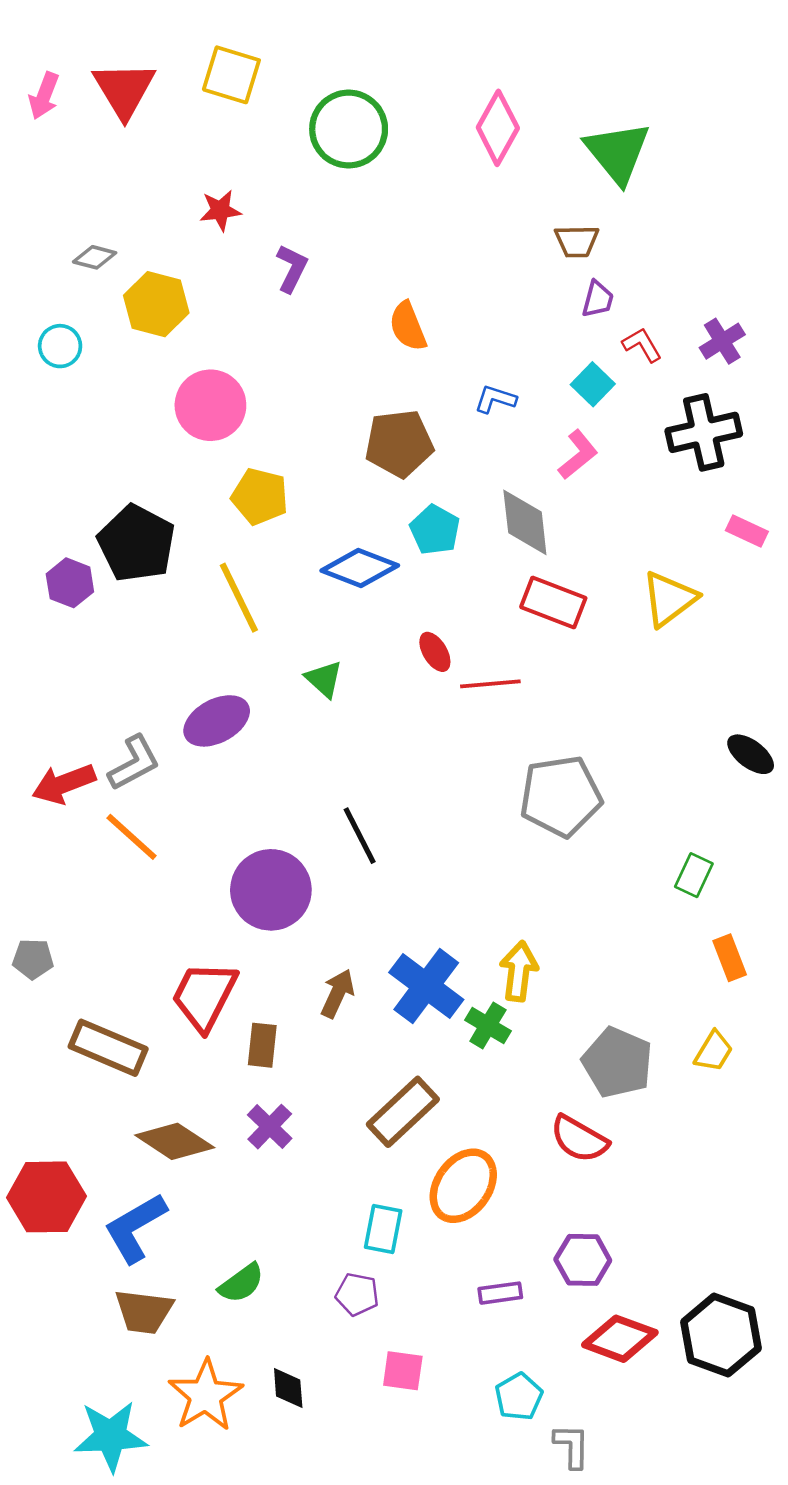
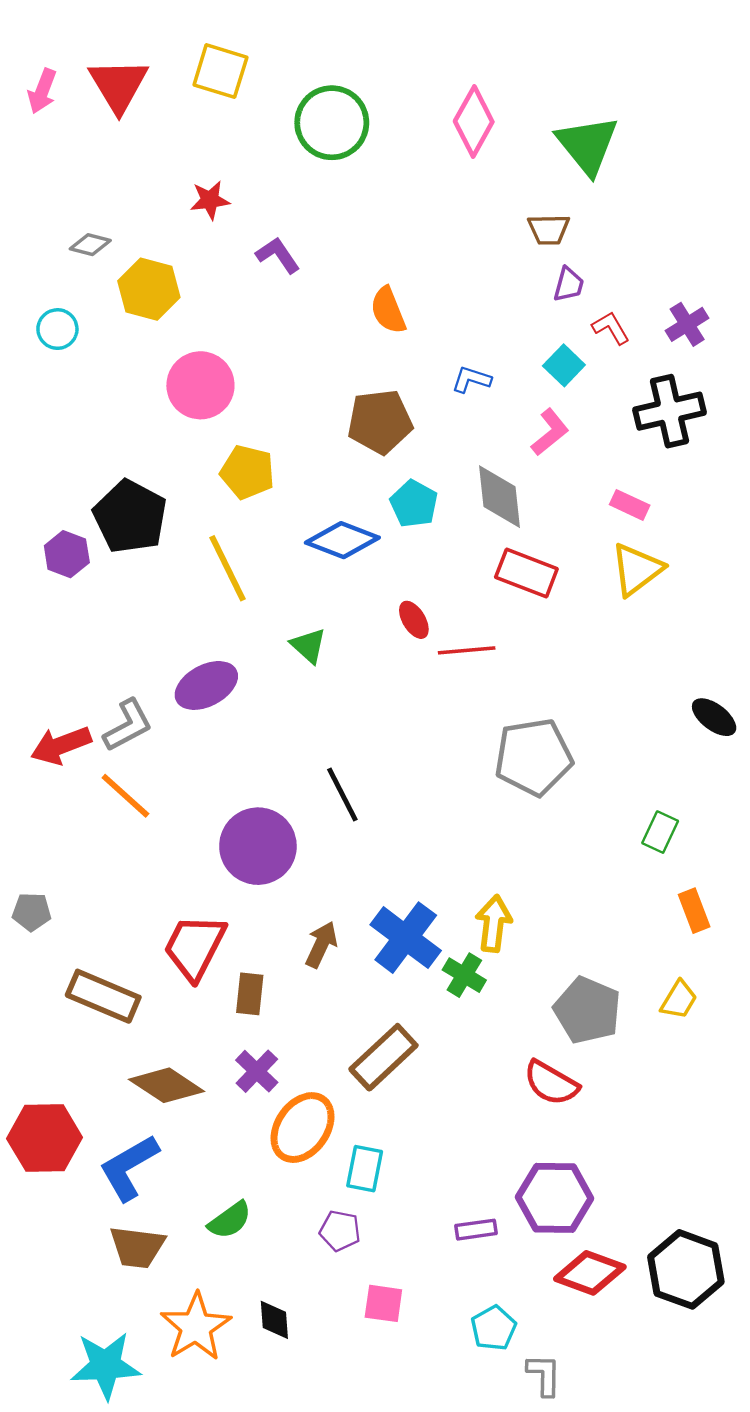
purple L-shape: (292, 268) -> (278, 255), turned -60
pink rectangle: (747, 531) -> (630, 505), moved
orange ellipse: (463, 1186) -> (303, 1128), moved
purple hexagon: (583, 1260) -> (555, 1198), size x1.4

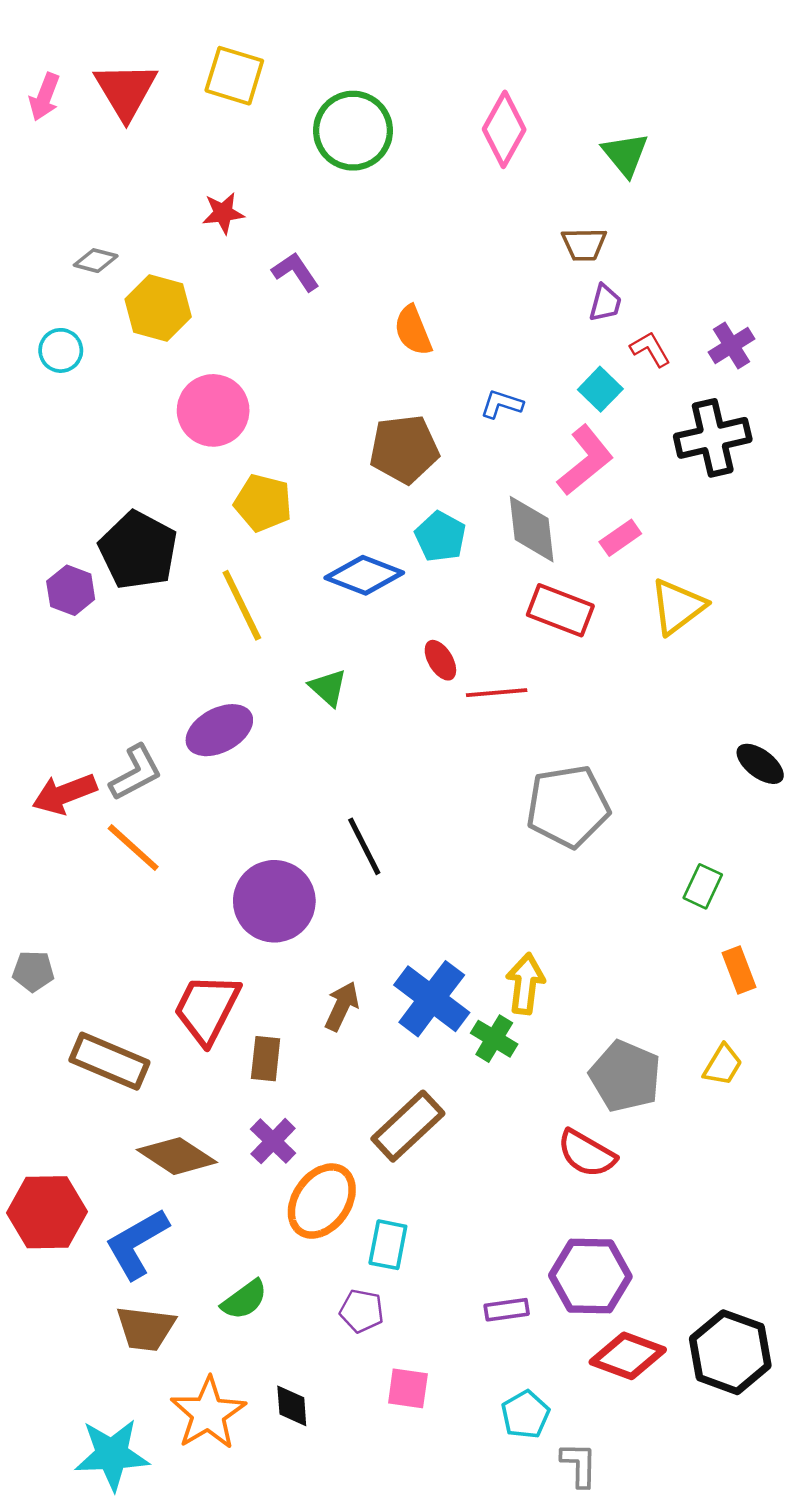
green triangle: (587, 145) -> (625, 154), size x0.7
pink L-shape: (550, 432) -> (585, 460), size x1.4
pink rectangle: (630, 505) -> (620, 538), moved, turned -60

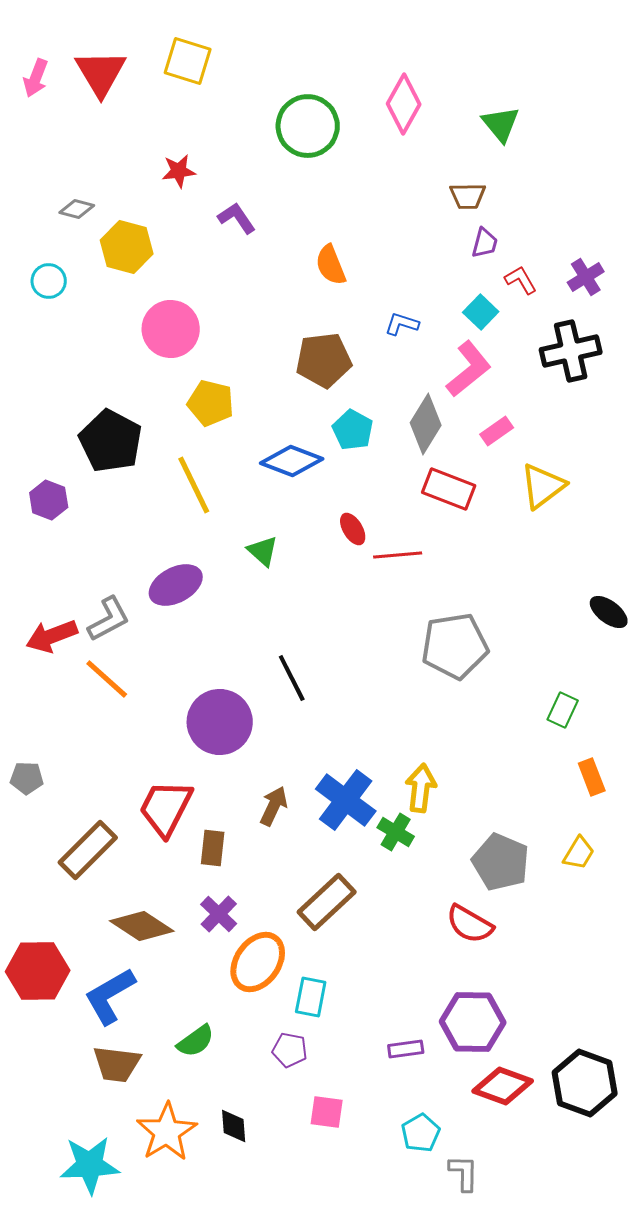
green circle: (353, 131) -> (308, 126), moved
gray diamond: (532, 529) -> (426, 424), turned 38
purple hexagon: (71, 590) -> (49, 500), moved
brown rectangle: (109, 1061) -> (88, 850), turned -68

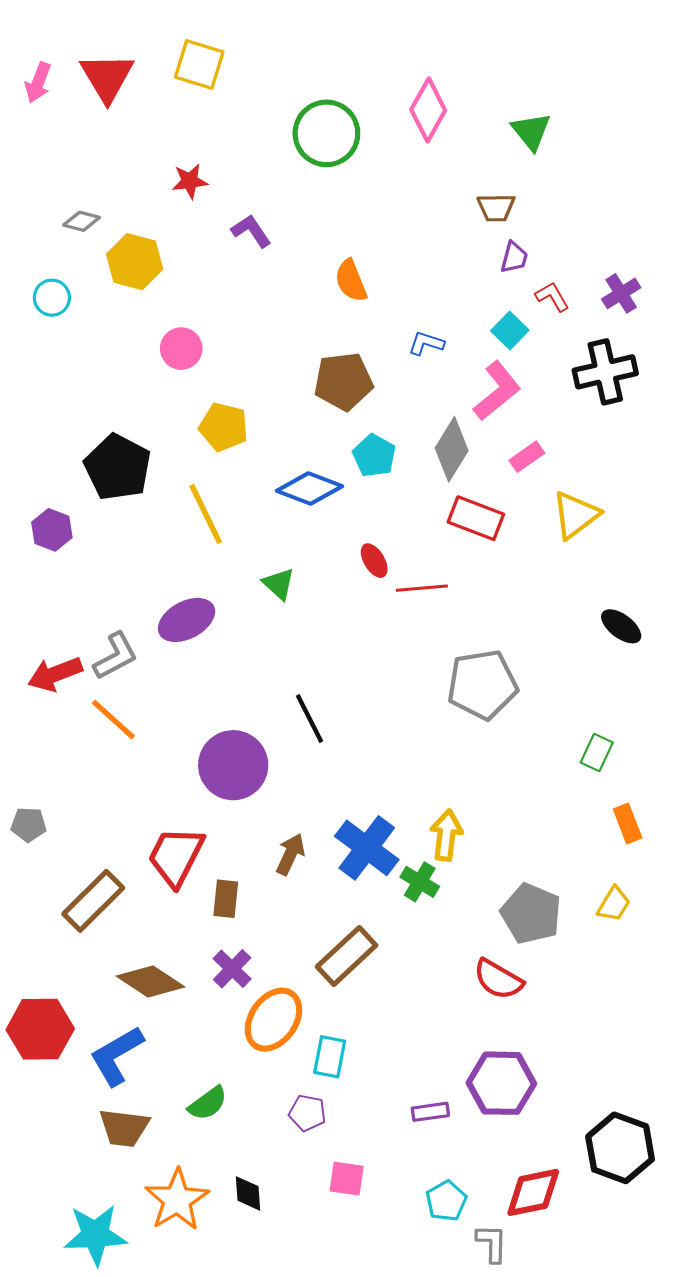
pink circle: (171, 329) -> (181, 349), size x0.7
black ellipse: (609, 612) -> (621, 626), moved
red diamond: (503, 1086) -> (533, 1192), moved, turned -32

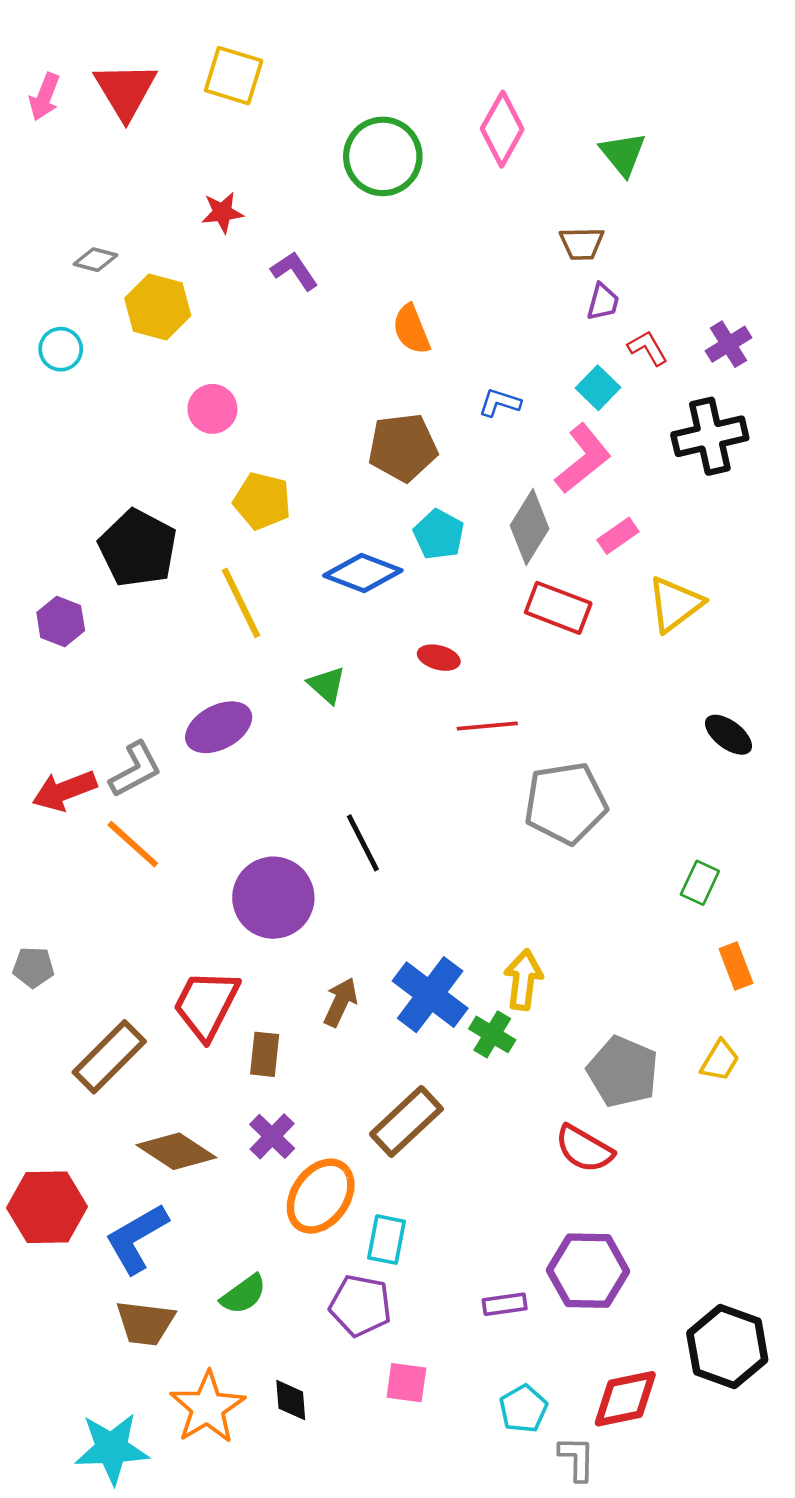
red ellipse: (374, 561) -> (439, 658), turned -44
red line: (422, 588) -> (487, 726), moved
purple pentagon: (307, 1113) -> (360, 1306), size x1.4

